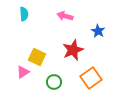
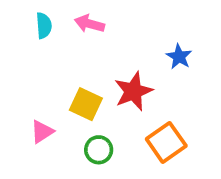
pink arrow: (65, 16) -> (89, 24), moved
yellow square: (37, 57) -> (86, 104), moved

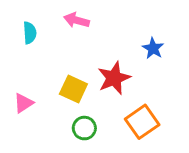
cyan semicircle: (44, 26) -> (30, 33), moved
pink triangle: (42, 132) -> (23, 103), moved

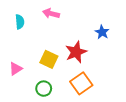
orange square: (142, 122) -> (81, 83), moved
green circle: (84, 128) -> (44, 89), moved

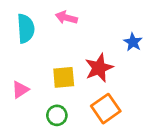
cyan semicircle: (20, 22) -> (26, 28), size x1.5
yellow square: (49, 59) -> (64, 77), turned -30

